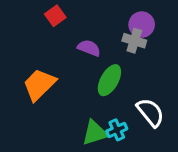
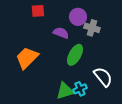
red square: (55, 16) -> (38, 11), turned 32
purple circle: (142, 25) -> (78, 17), moved

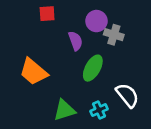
purple semicircle: (61, 33) -> (75, 41), turned 49
orange trapezoid: (27, 58) -> (33, 72), turned -95
green triangle: (65, 91) -> (64, 110), moved

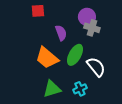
purple circle: (96, 21) -> (87, 17), moved
orange trapezoid: (33, 72) -> (47, 58), moved
white semicircle: (127, 95) -> (96, 67), moved

